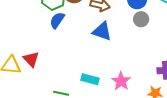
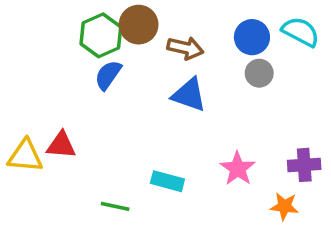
red triangle: (31, 59) -> (61, 145), turned -42
pink star: (121, 81) -> (238, 169), moved

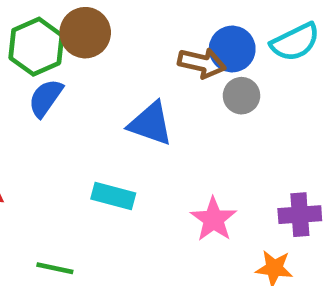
cyan semicircle: (301, 32) -> (295, 42), turned 126
brown arrow: (185, 48) -> (202, 63), moved
cyan rectangle: (167, 181) -> (113, 196), moved

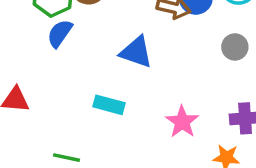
gray circle: (241, 96) -> (235, 47), moved

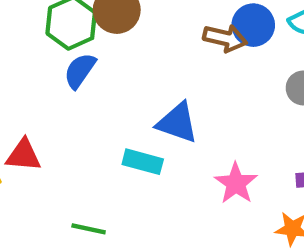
blue triangle: (136, 52) -> (177, 123), moved

